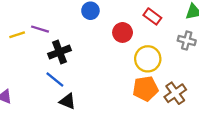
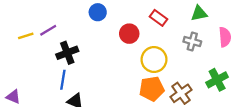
purple line: (40, 29) -> (48, 30), turned -48
blue line: (55, 79) -> (63, 80), turned 60

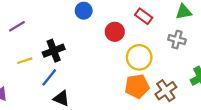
purple line: (48, 30) -> (17, 26), moved
yellow line: (26, 36) -> (25, 61), moved
blue line: (63, 80) -> (49, 77), turned 30

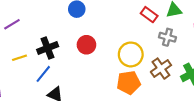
red rectangle: (144, 16) -> (149, 15), moved
red circle: (115, 32) -> (86, 45), moved
brown cross: (166, 91) -> (161, 69), moved

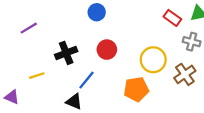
yellow line: (20, 58) -> (37, 76), moved
blue line: (43, 74) -> (86, 80), moved
orange pentagon: (129, 83) -> (136, 89), moved

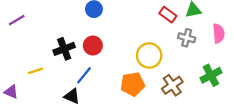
purple line: (29, 28) -> (17, 20), moved
red circle: (107, 50) -> (93, 46), moved
brown cross: (185, 74) -> (172, 85), moved

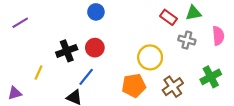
yellow line: (35, 71) -> (39, 73), turned -48
purple triangle: (11, 92) -> (15, 93), turned -40

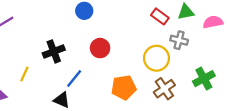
pink semicircle: (218, 36) -> (213, 22), moved, turned -96
red circle: (95, 48) -> (100, 48), moved
yellow circle: (150, 57) -> (156, 58), moved

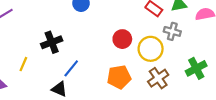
red circle: (100, 48) -> (122, 39), moved

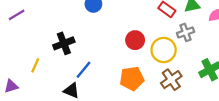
gray cross: (172, 31) -> (186, 32), turned -35

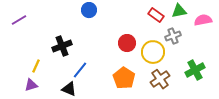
orange pentagon: (132, 79) -> (124, 78), turned -30
purple triangle: (11, 86) -> (31, 85), moved

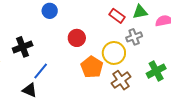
red circle: (127, 43) -> (77, 38), moved
orange pentagon: (124, 78) -> (92, 67), moved

